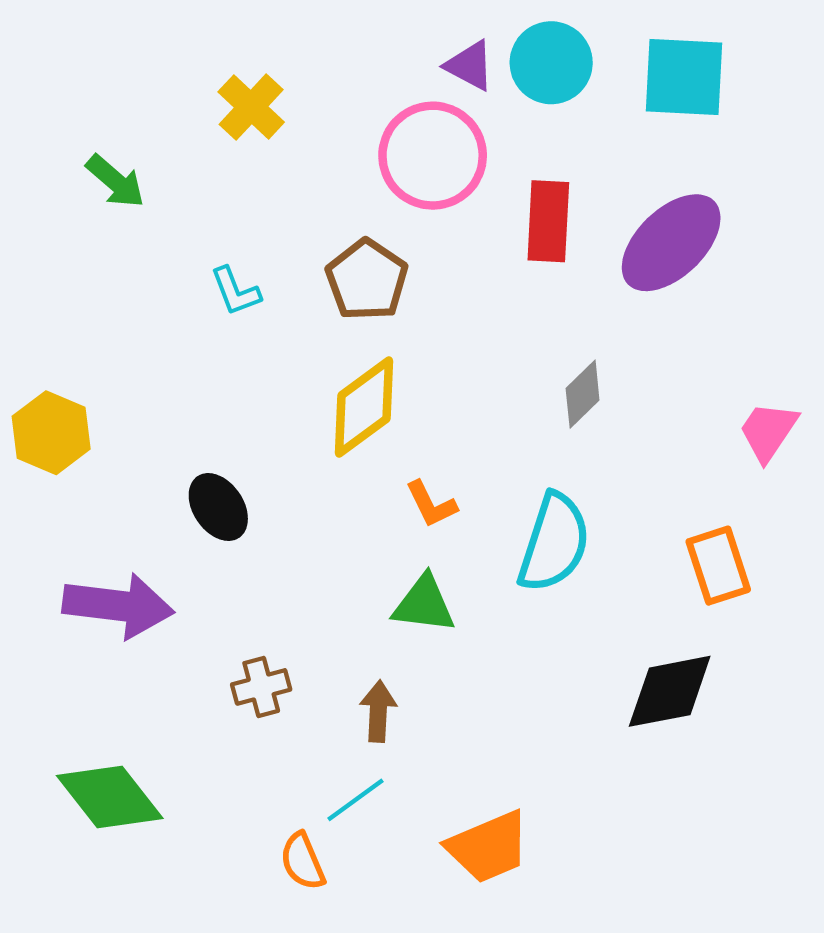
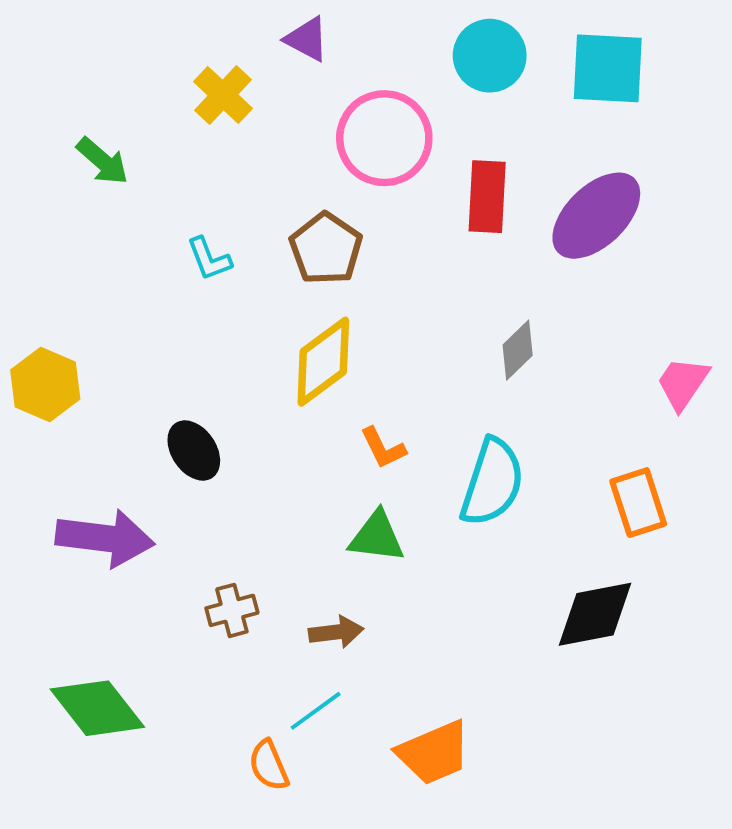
purple triangle: (470, 66) -> (307, 39), moved
brown arrow: (378, 711) -> (336, 632), turned 80

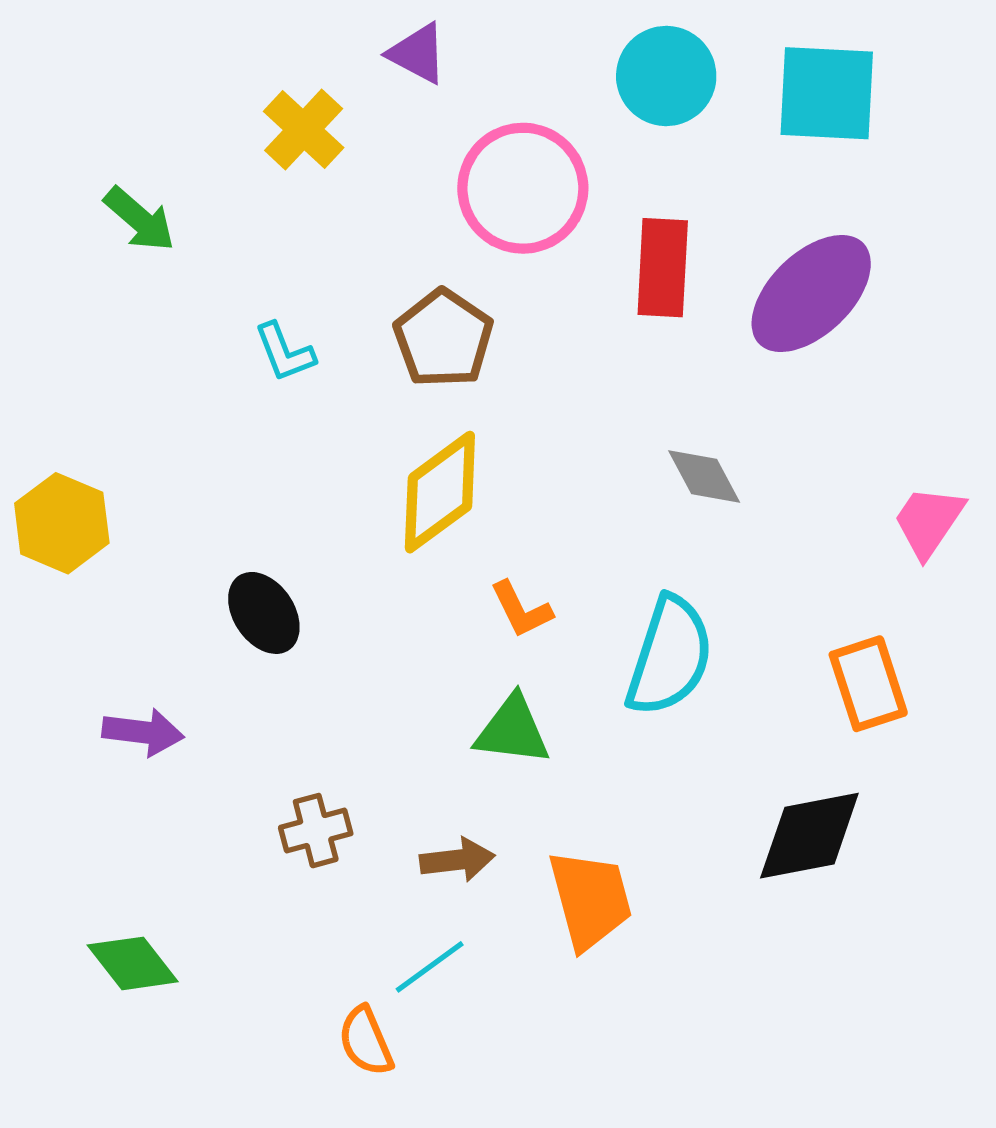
gray diamond: (518, 350) -> (704, 477), turned -74
purple arrow: (105, 538) -> (143, 732), size x0.6
green diamond: (97, 708) -> (133, 963), size x0.7
orange trapezoid: (434, 753) -> (590, 900), moved, turned -82

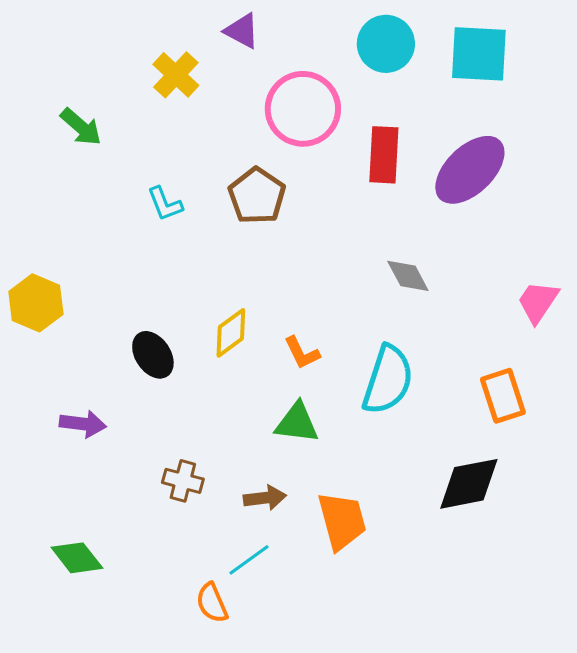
yellow diamond: (440, 492) -> (231, 333), moved, size x0.7
brown cross: (316, 831) -> (183, 481), turned 30

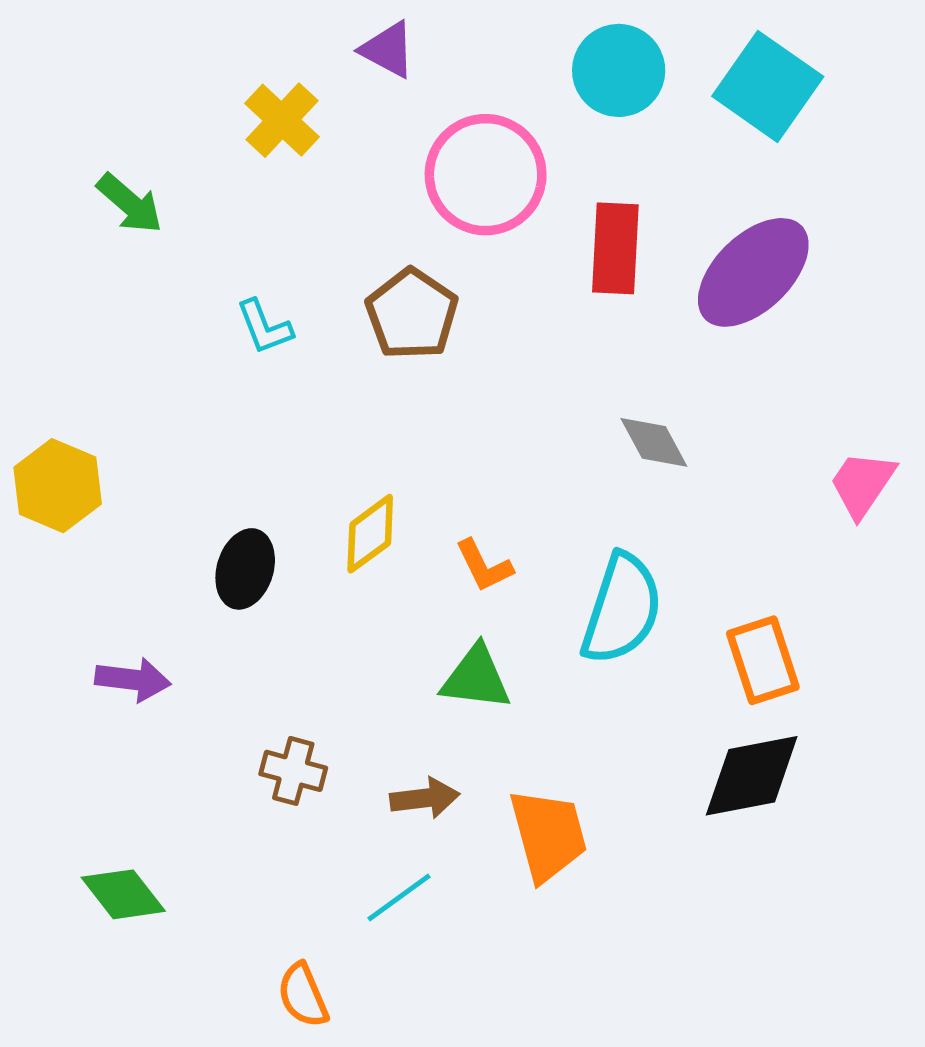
cyan square: (479, 54) -> (768, 86), turned 32
black ellipse: (153, 355) -> (245, 569), turned 51
orange rectangle: (503, 396) -> (763, 660), moved
orange semicircle: (212, 603) -> (303, 995), moved

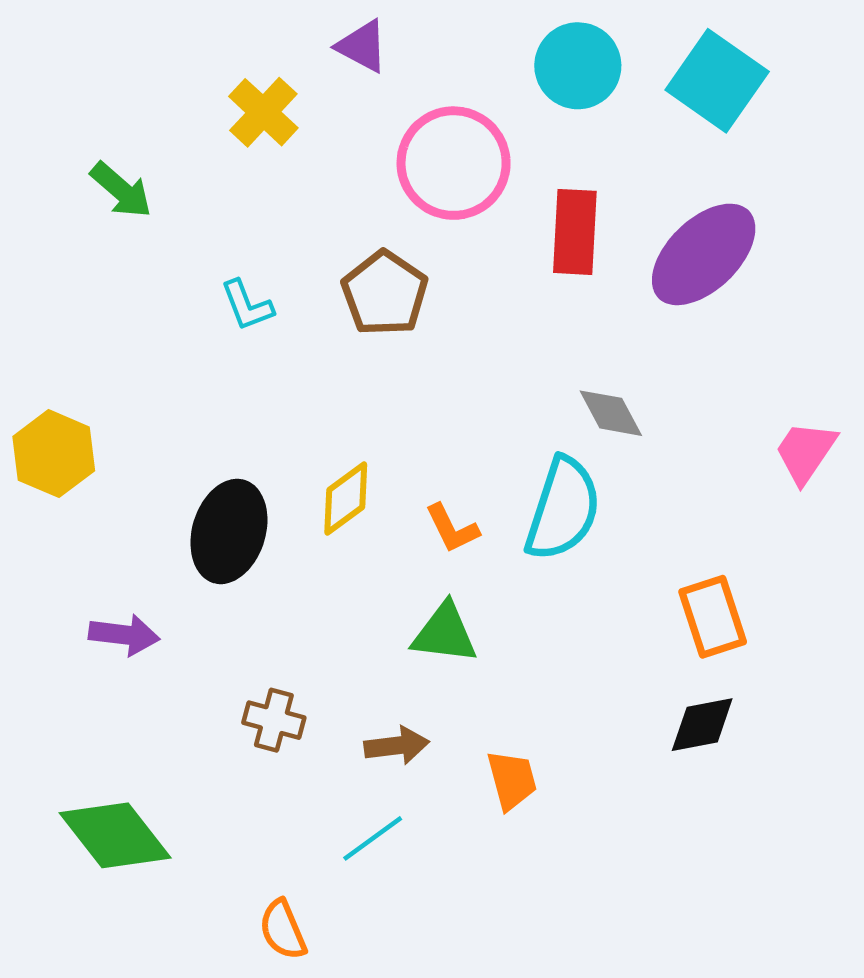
black ellipse: (245, 569) -> (229, 531), size x1.4
cyan semicircle: (622, 609) -> (563, 509), moved
black diamond: (752, 776) -> (702, 725), size x0.7
orange trapezoid: (548, 835) -> (512, 780), size x0.7
green diamond: (123, 894) -> (115, 835), size x1.4

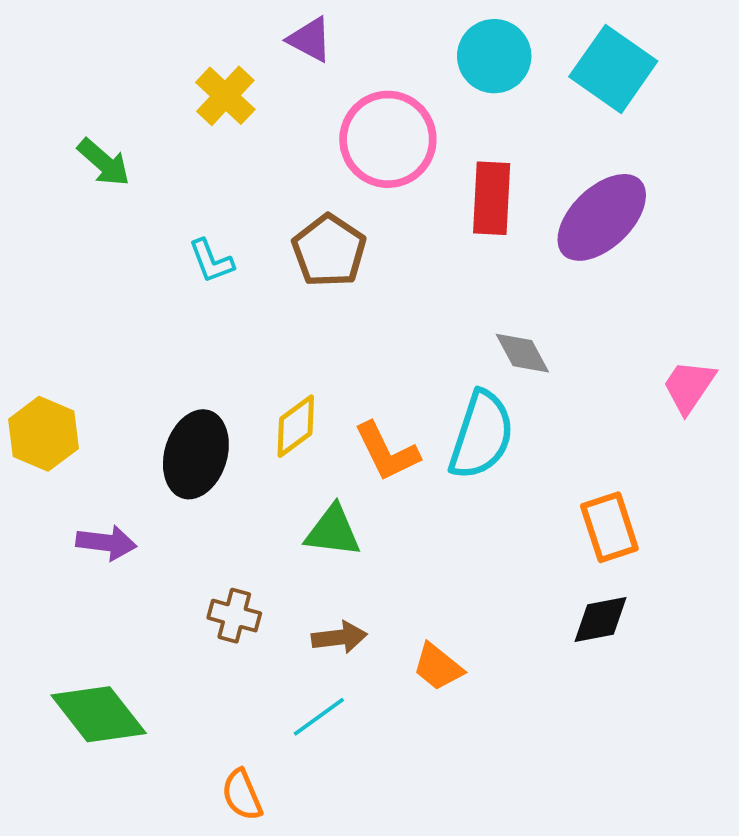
yellow hexagon: (54, 454) -> (44, 434), moved
orange L-shape: (452, 528) -> (387, 452), size x1.4
green triangle: (445, 633) -> (333, 531), moved
orange trapezoid: (512, 780) -> (438, 667), turned 144

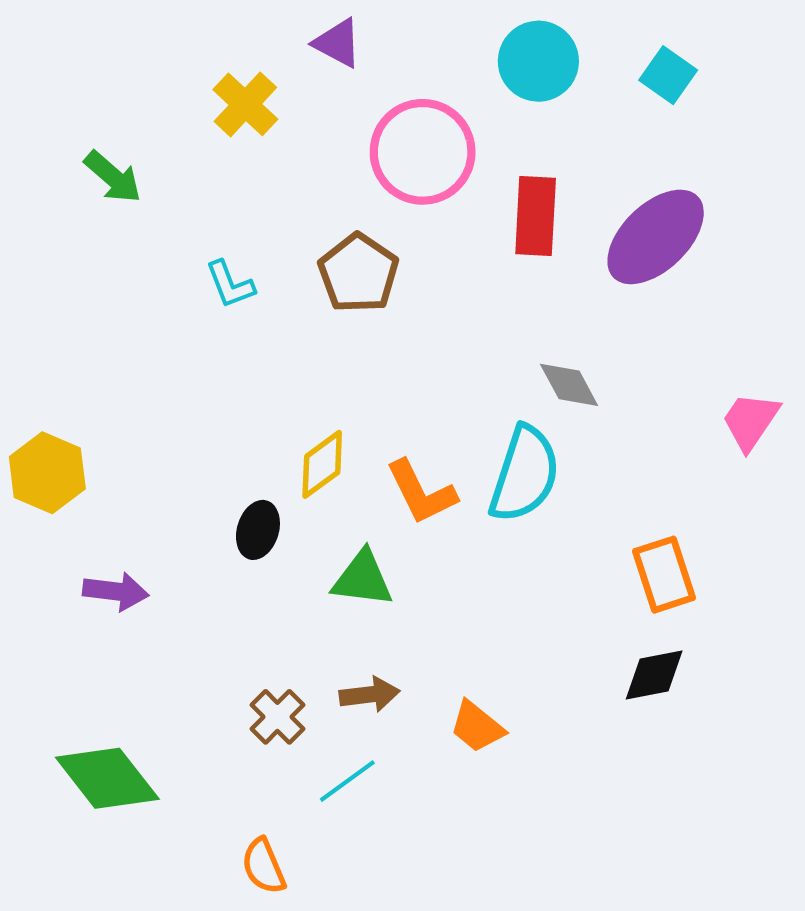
cyan square: (613, 69) -> (668, 75), size x0.6
black ellipse: (196, 454) -> (258, 530), moved, size x0.6
brown cross: (234, 616) -> (277, 717), moved, turned 30

